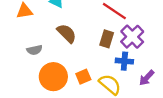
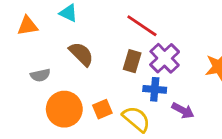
purple arrow: (147, 78) -> (183, 111), turned -105

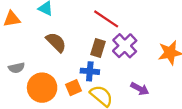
gray semicircle: (40, 75) -> (16, 68), moved
blue cross: (155, 89) -> (90, 71), moved

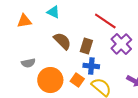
brown rectangle: (98, 48) -> (86, 46), moved
orange square: (73, 88) -> (77, 80), turned -32

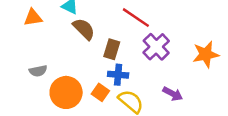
brown semicircle: (62, 41) -> (84, 29), moved

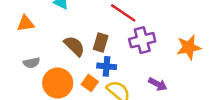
orange triangle: (33, 18) -> (26, 23), moved
brown semicircle: (84, 29) -> (74, 46), moved
purple cross: (156, 47) -> (142, 40), turned 30

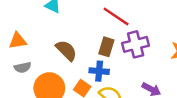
orange triangle: (26, 23) -> (18, 41), moved
brown rectangle: (101, 43) -> (106, 47), moved

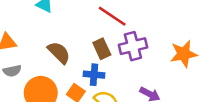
brown rectangle: (106, 47) -> (102, 49), turned -42

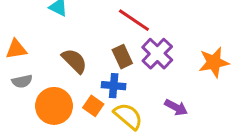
purple cross: (133, 46) -> (157, 54), turned -32

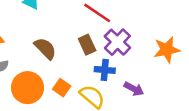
blue cross: (114, 86) -> (105, 70), moved

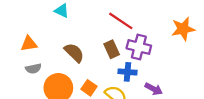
purple cross: (117, 42) -> (139, 47), turned -30
orange star: (167, 50) -> (183, 29), moved

